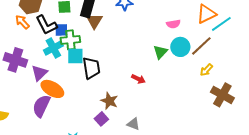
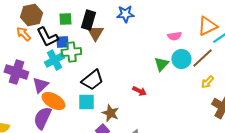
cyan square: (75, 56) -> (86, 102), moved
black trapezoid: (91, 68) -> (92, 80), turned 60

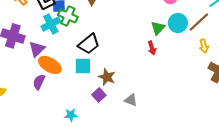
green cross: (71, 52) -> (68, 16), turned 30
yellow arrow: (207, 82) -> (204, 46), turned -56
red arrow: (139, 91) -> (152, 48), moved, turned 48
purple semicircle: (42, 118) -> (39, 82), size x0.7

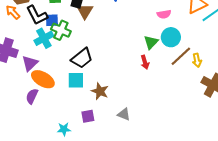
brown line: (199, 22) -> (181, 56), moved
purple square: (99, 95) -> (88, 116), moved, turned 32

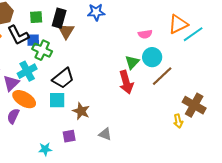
cyan cross: (44, 38) -> (27, 71), moved
yellow arrow: (197, 60) -> (178, 121), moved
red arrow: (145, 62) -> (126, 82), size x1.6

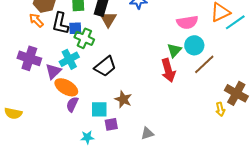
pink semicircle: (145, 34) -> (187, 22), size x1.5
black L-shape: (18, 35) -> (60, 23), turned 40
cyan square: (57, 100) -> (99, 109), moved
purple semicircle: (13, 116) -> (72, 104), moved
gray triangle: (105, 134) -> (147, 133), moved, turned -40

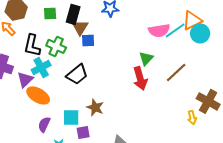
cyan line: (235, 22) -> (175, 30), moved
black L-shape: (60, 23) -> (32, 45), moved
blue square: (75, 28) -> (88, 40), moved
cyan circle: (194, 45) -> (200, 33), moved
purple semicircle: (72, 104) -> (44, 124), moved

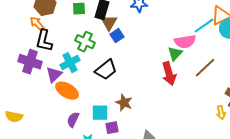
pink semicircle: (159, 30) -> (185, 42), moved
blue square: (88, 40) -> (117, 36), turned -32
black L-shape: (32, 45) -> (44, 41), moved

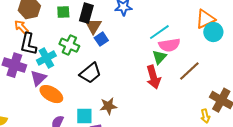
cyan line: (204, 26) -> (159, 32), moved
cyan cross: (70, 63) -> (46, 58), moved
brown star: (124, 103) -> (108, 106), turned -30

